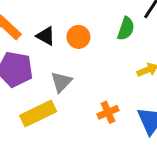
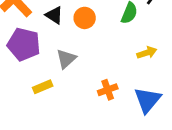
yellow rectangle: (38, 114) -> (43, 87), size x0.6

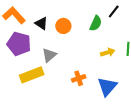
yellow rectangle: (43, 87) -> (32, 75), size x1.6

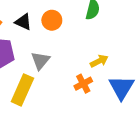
yellow arrow: (108, 52) -> (99, 61), moved
yellow rectangle: (32, 75) -> (22, 90), turned -35

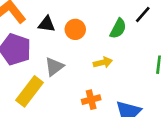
black triangle: (23, 22) -> (47, 24), turned -30
yellow arrow: (99, 61) -> (103, 62), moved

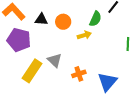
yellow arrow: (103, 62) -> (84, 35), moved
gray triangle: (54, 67) -> (55, 60), moved, turned -35

